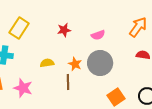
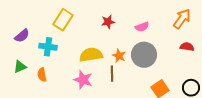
yellow semicircle: (47, 63) -> (91, 55), size x1.6
pink star: (23, 88) -> (83, 80), moved

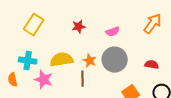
cyan cross: (48, 47) -> (28, 61), moved
red semicircle: (187, 47) -> (152, 65), moved
pink star: (83, 80) -> (44, 80), moved

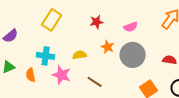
yellow semicircle: (62, 60) -> (80, 55), size x0.6
orange star: (90, 61) -> (108, 47), moved
brown line: (83, 79) -> (95, 82), moved, turned -56

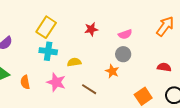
orange star: (108, 47) -> (112, 71), moved
gray circle: (133, 55) -> (123, 54), moved, size x0.6
cyan cross: (46, 56) -> (48, 51), moved

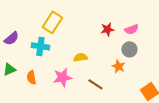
red star: (91, 29) -> (107, 29), moved
cyan cross: (48, 51) -> (40, 46), moved
pink star: (56, 82) -> (62, 77), turned -30

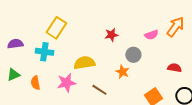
pink semicircle: (131, 29) -> (151, 35), moved
purple semicircle: (11, 38) -> (15, 44), turned -147
yellow semicircle: (80, 57) -> (84, 63), size x1.5

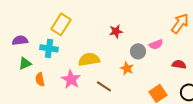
pink semicircle: (151, 35) -> (156, 44), moved
green triangle: (13, 75) -> (25, 63), moved
pink star: (66, 83) -> (71, 79), turned -30

